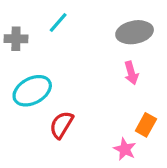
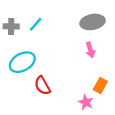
cyan line: (58, 22) -> (36, 24), moved
red semicircle: (61, 125) -> (42, 86), turned -60

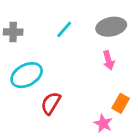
cyan line: (36, 24) -> (64, 29), moved
red semicircle: (42, 86) -> (51, 103), turned 60

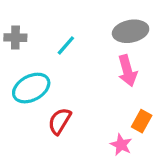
cyan line: (64, 29) -> (66, 45), moved
pink arrow: (109, 60) -> (127, 71), size x1.4

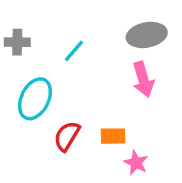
cyan ellipse: (31, 88) -> (35, 99), turned -36
orange rectangle: (142, 121) -> (113, 136), moved, turned 60

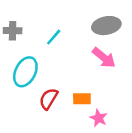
pink arrow: (143, 79) -> (104, 58), turned -35

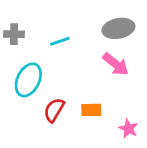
cyan line: (54, 37) -> (60, 41), turned 30
pink star: (99, 118) -> (128, 129), moved

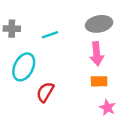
pink arrow: (116, 64) -> (97, 54), turned 45
orange rectangle: (91, 110) -> (99, 81), moved

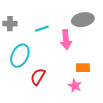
pink arrow: (97, 54) -> (66, 40), moved
pink star: (107, 108) -> (75, 86), moved

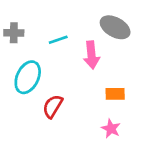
gray ellipse: (83, 20) -> (115, 27), turned 40
pink star: (75, 86) -> (111, 129), moved

